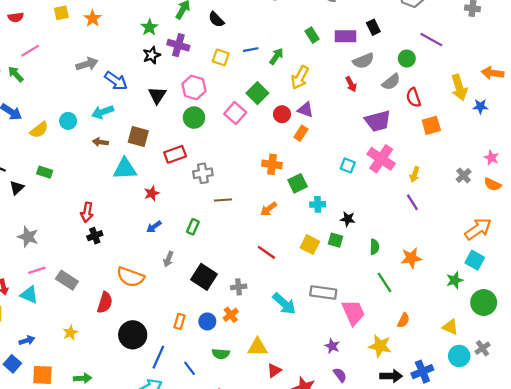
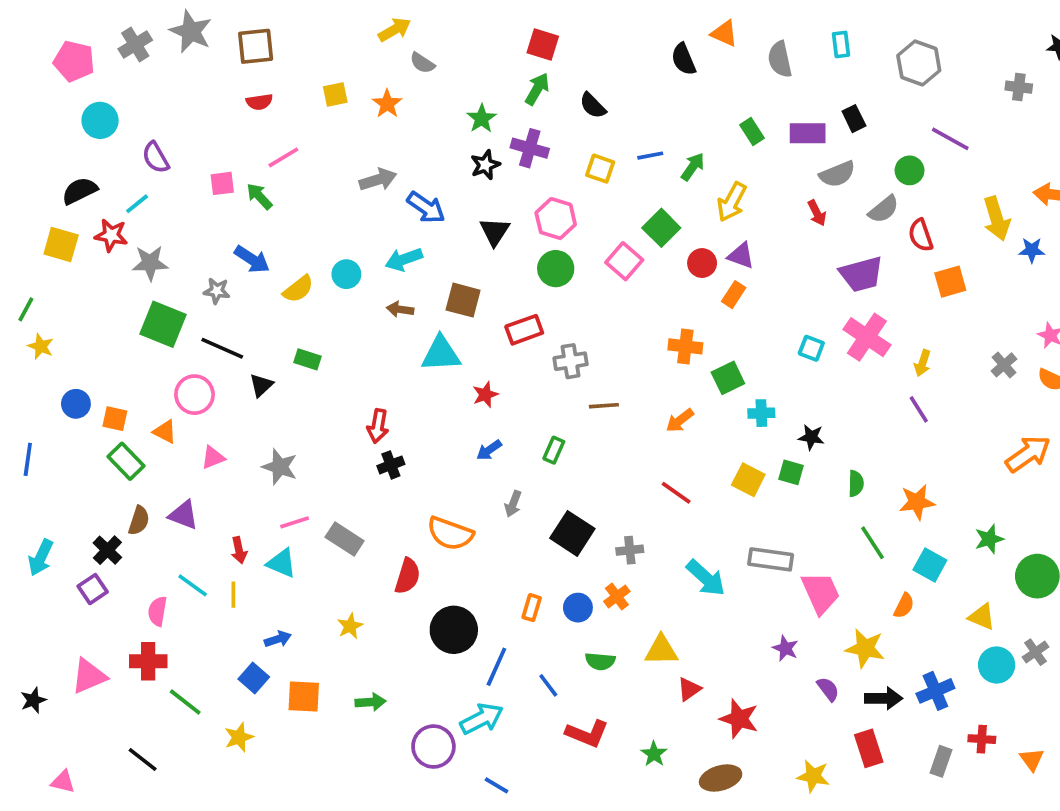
cyan square: (475, 260) -> (930, 565), moved
purple semicircle: (340, 375) -> (828, 689), moved

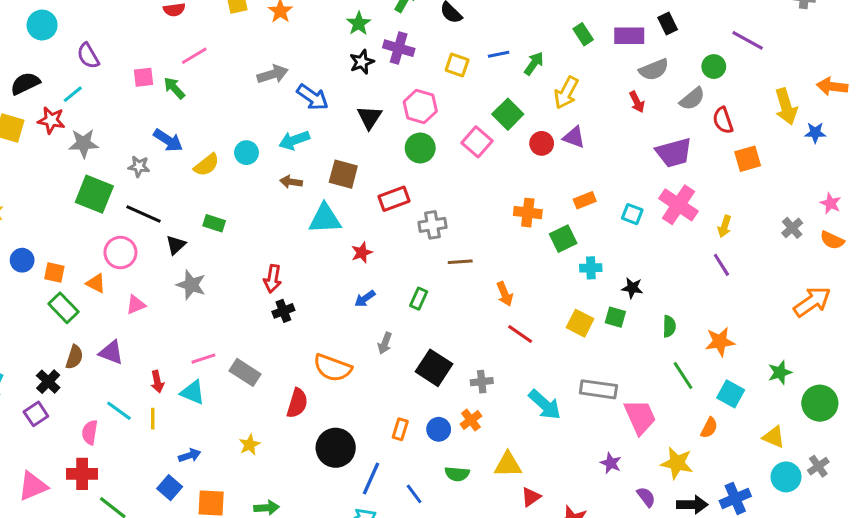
orange rectangle: (734, 295) -> (585, 200), moved, turned 35
orange arrow: (680, 420) -> (505, 294), moved, turned -75
gray star: (280, 467) -> (191, 285), moved

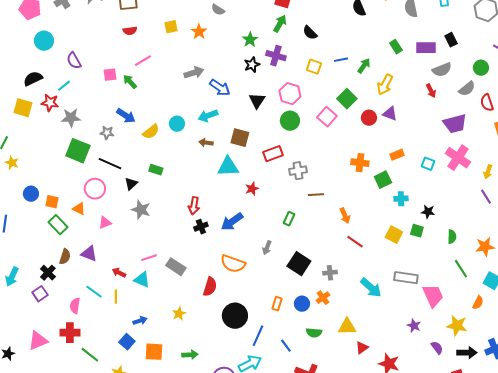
blue arrow: (365, 299) -> (232, 222), moved, size x1.6
red arrow: (157, 382) -> (119, 273), turned 128

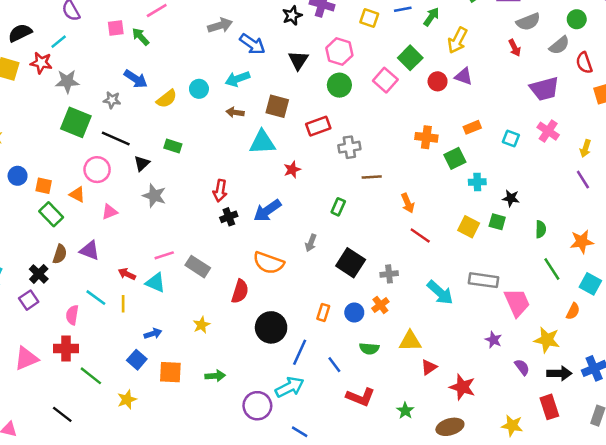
pink cross: (458, 158) -> (548, 131), size x0.7

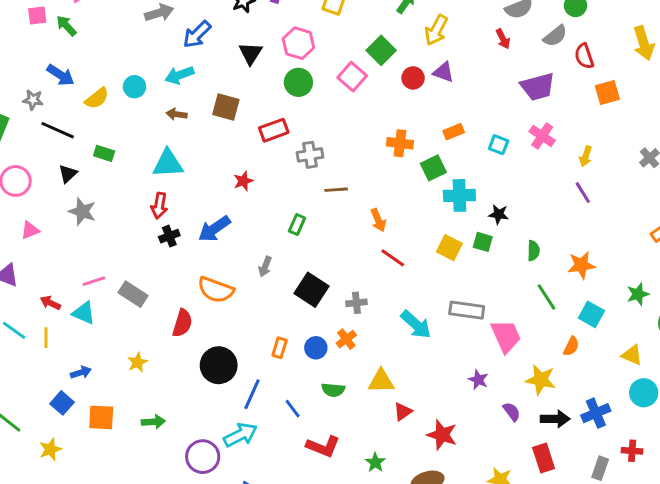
blue arrow: (252, 44) -> (197, 34), turned 100
black line: (116, 139) -> (58, 130), moved
cyan triangle: (262, 142) -> (168, 164), moved
cyan cross: (477, 182) -> (459, 195), size x1.5

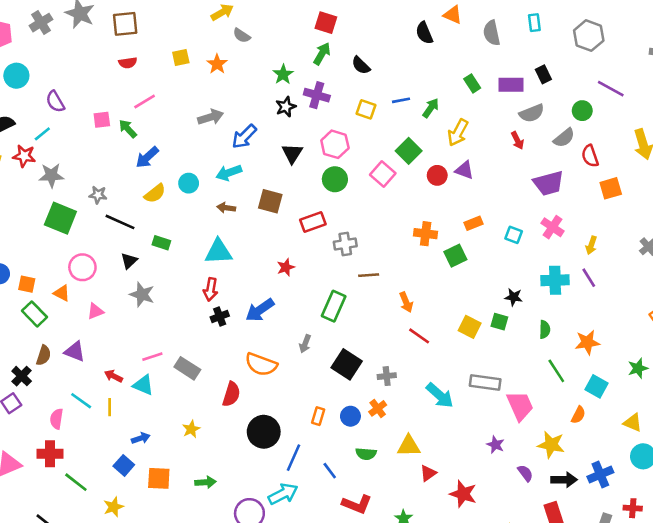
blue arrow: (61, 75) -> (147, 157), moved, turned 105
cyan cross: (459, 195) -> (555, 280), moved
green rectangle: (297, 224) -> (334, 306), size x1.6

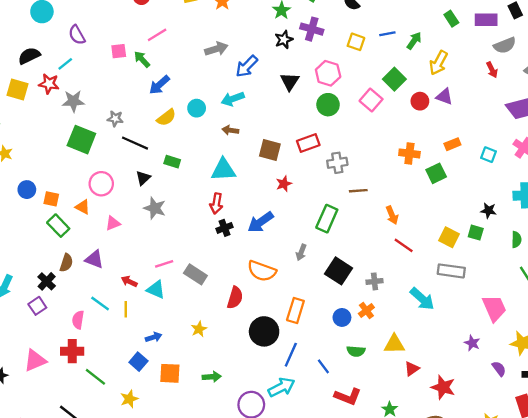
brown square: (270, 201) -> (270, 150), moved
gray rectangle: (485, 383) -> (451, 271), moved
orange rectangle: (318, 416) -> (295, 310), moved, size x1.5

